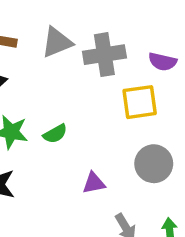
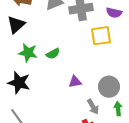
gray circle: (154, 164) -> (109, 87), moved

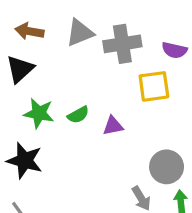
purple triangle: (75, 82) -> (113, 126), moved

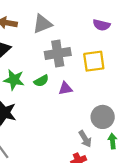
gray cross: (122, 44) -> (58, 53), moved
purple semicircle: (174, 50) -> (102, 25), moved

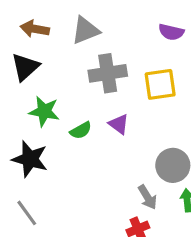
green semicircle: (41, 81) -> (81, 130), moved
purple triangle: (65, 88) -> (119, 124), turned 48

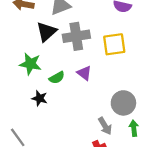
black triangle: (25, 67) -> (46, 32), moved
black star: (30, 159) -> (40, 98), moved, size x0.6

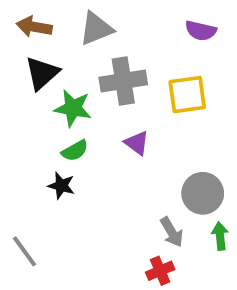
black triangle: (46, 32) -> (42, 73), moved
green star: (30, 64) -> (73, 108), moved
green semicircle: (57, 78) -> (75, 151), moved

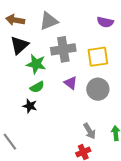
gray circle: (203, 193) -> (98, 89), moved

